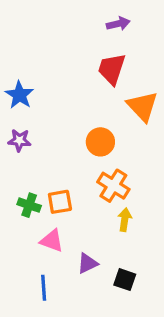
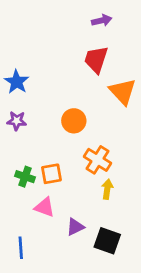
orange circle: (100, 142) -> (74, 121), moved
black square: (125, 280) -> (107, 241), size x1.4
blue line: (44, 288) -> (21, 248), moved

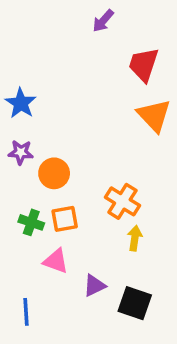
purple arrow: (102, 20) -> (103, 21), moved, turned 144
red trapezoid: (96, 59) -> (143, 65), moved
orange circle: (74, 121) -> (54, 173), moved

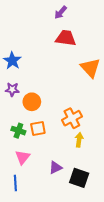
red trapezoid: (143, 65) -> (66, 38), moved, turned 80
orange cross: (122, 201) -> (72, 118), turned 30
pink triangle: (56, 261) -> (23, 157), moved, turned 49

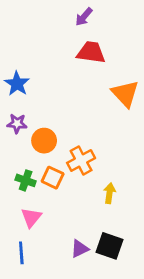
orange cross: (72, 118) -> (81, 161), moved
orange square: (38, 129) -> (53, 178), turned 35
purple triangle: (55, 168) -> (80, 249), moved

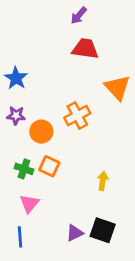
orange cross: (81, 161) -> (77, 116), moved

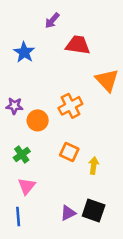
purple arrow: (79, 15) -> (52, 21), moved
blue star: (16, 78) -> (24, 52), moved
orange square: (49, 166) -> (69, 152), moved
green cross: (24, 169) -> (22, 155), turned 35

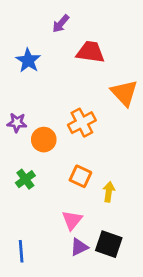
pink triangle: (27, 186) -> (72, 220), moved

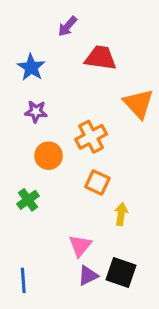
purple star: (17, 123) -> (36, 112), moved
orange square: (80, 176) -> (97, 183), moved

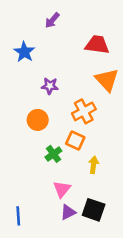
red trapezoid: (101, 58) -> (97, 45), moved
purple star: (36, 112) -> (50, 86), moved
orange cross: (91, 137) -> (84, 111), moved
green cross: (28, 200) -> (53, 154), moved

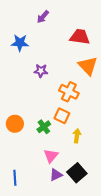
blue star: (24, 52) -> (20, 43), turned -30
orange cross: (84, 111) -> (69, 92), turned -36
orange circle: (38, 120) -> (15, 124), moved
black square: (94, 210) -> (77, 173), turned 30

